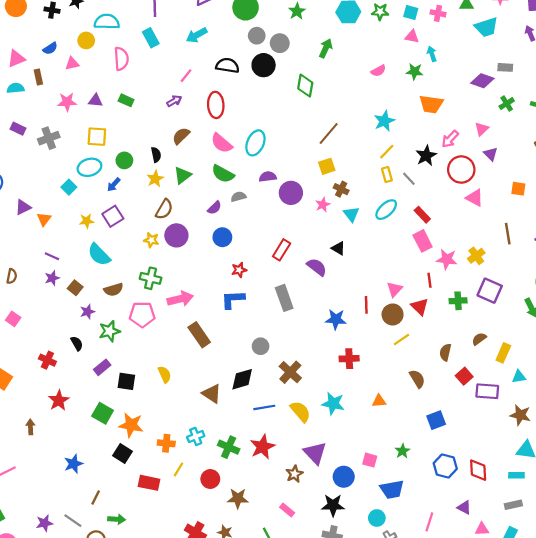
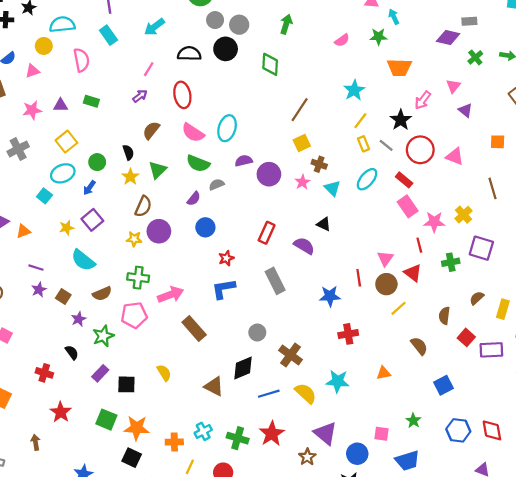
yellow square: (97, 137) -> (66, 142), turned -35
red circle: (461, 170) -> (420, 150), moved
orange triangle: (44, 219) -> (23, 231), turned 40

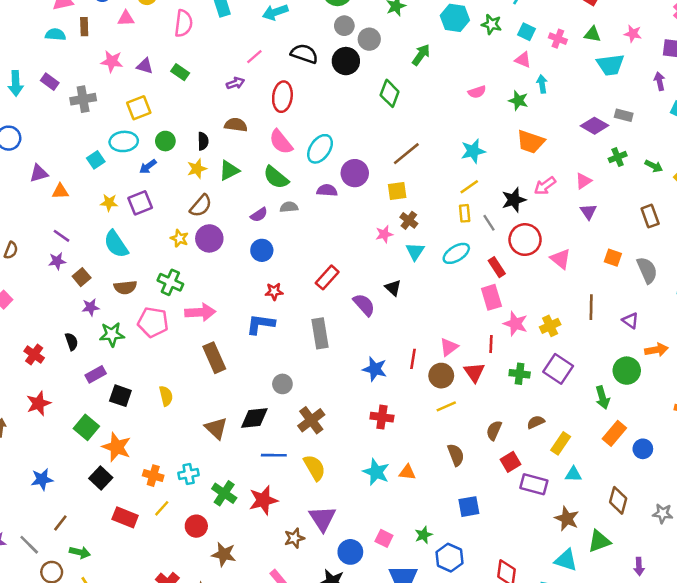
brown semicircle: (151, 130) -> (236, 125), turned 42
purple circle: (269, 174) -> (355, 173), moved
cyan star: (338, 381) -> (376, 472), moved
blue hexagon: (458, 430) -> (449, 558), moved

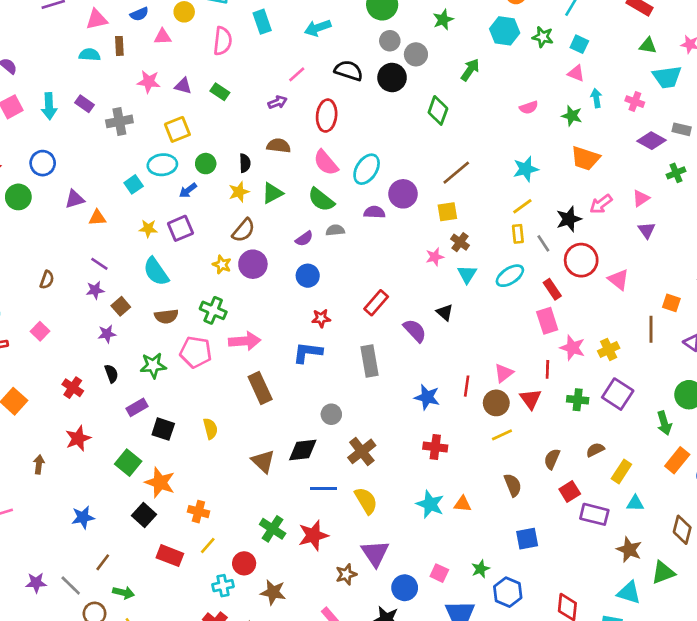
pink cross: (558, 39) -> (635, 102), moved
orange square: (613, 258) -> (671, 303), moved
purple star: (91, 307) -> (107, 334), moved
cyan cross: (189, 474) -> (223, 586), moved

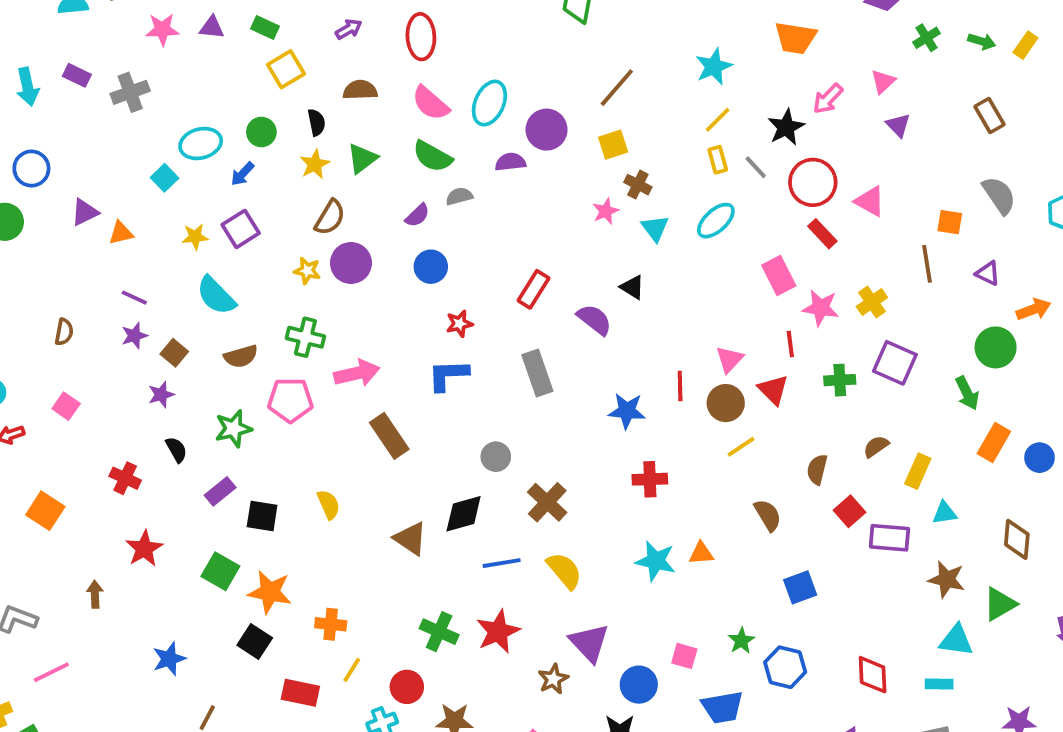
yellow square: (177, 129) -> (286, 69), moved
red rectangle: (552, 289) -> (822, 234), moved

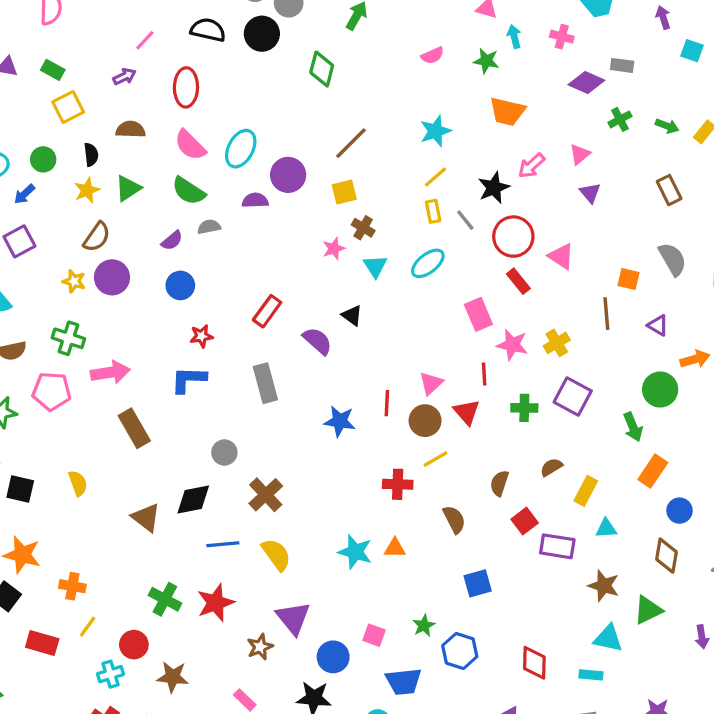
blue circle: (1040, 458) -> (680, 511), moved
red cross: (650, 479) -> (398, 484), moved

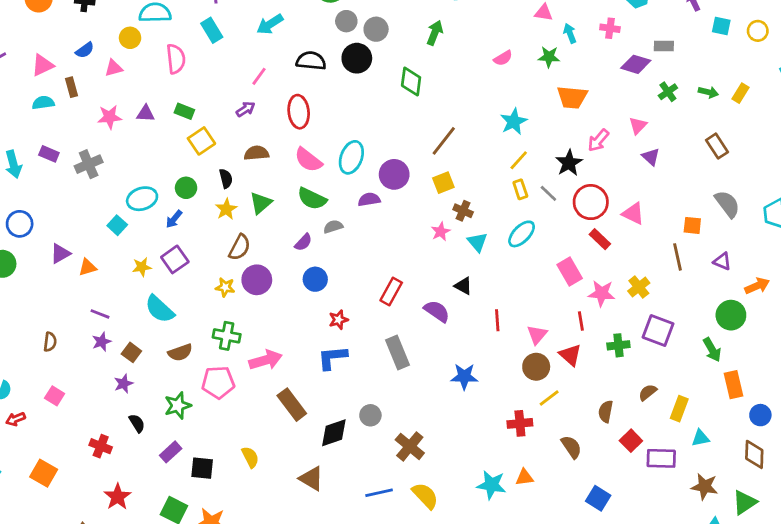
red line: (387, 403) -> (497, 320), moved
orange rectangle: (653, 471) -> (734, 385), turned -40
black diamond: (193, 500) -> (334, 433), moved
blue square: (478, 583) -> (598, 498), turned -35

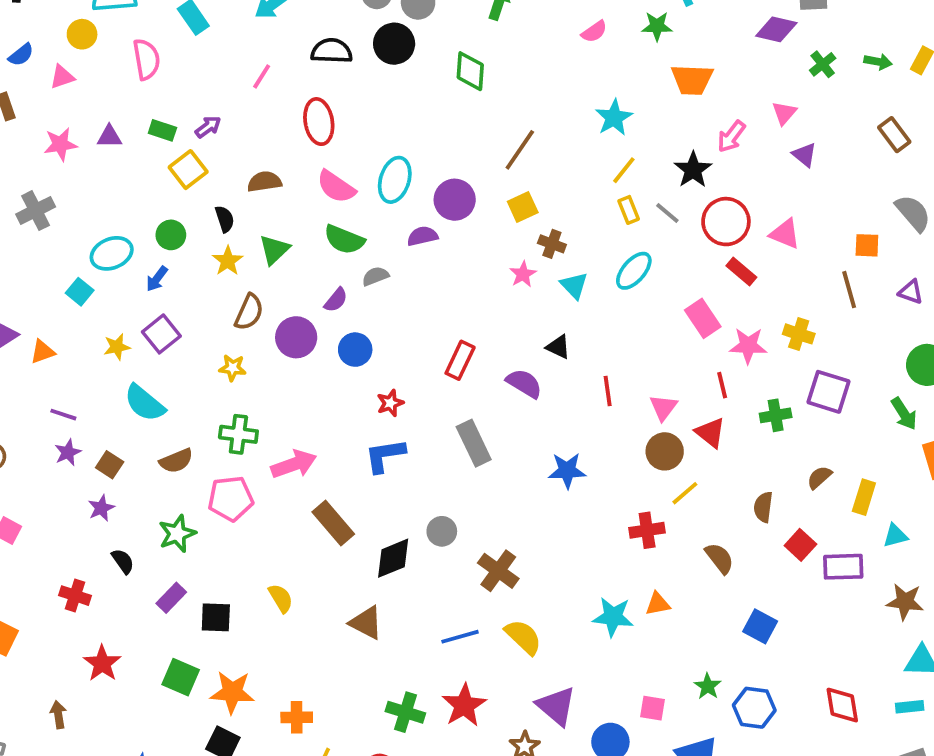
purple arrow: (246, 109) -> (208, 127), moved
purple circle: (257, 280) -> (296, 337), moved
yellow cross: (639, 287) -> (799, 334), turned -30

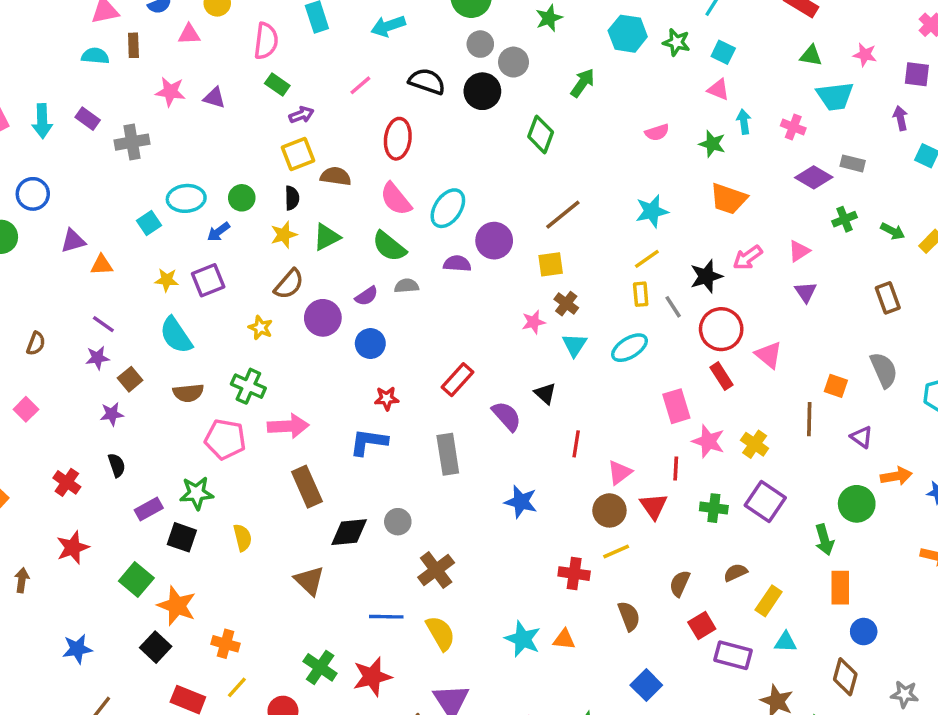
green rectangle: (162, 130) -> (277, 85), moved
yellow square: (188, 170) -> (298, 154), moved
green star: (177, 534) -> (197, 493), moved

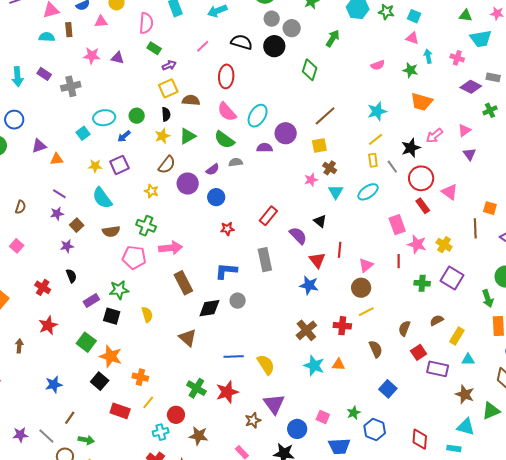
blue L-shape: (369, 442) -> (226, 271), moved
red triangle: (654, 506) -> (317, 260), moved
brown cross: (436, 570) -> (306, 330), moved

